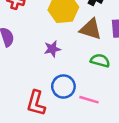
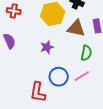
green semicircle: (100, 61) -> (86, 53), turned 91
pink line: (89, 100) -> (82, 76), moved, turned -42

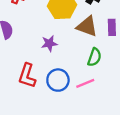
red L-shape: (38, 92) -> (27, 76), moved

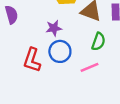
blue circle: (58, 80) -> (60, 51), moved

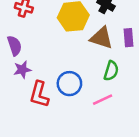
purple star: (54, 28) -> (22, 70), moved

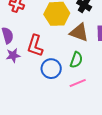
green semicircle: (111, 71) -> (76, 60), moved
red L-shape: (39, 94) -> (35, 46), moved

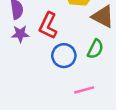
pink line: (78, 83) -> (84, 90), moved

